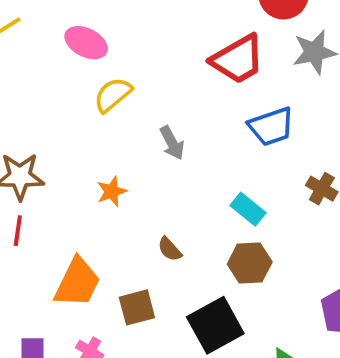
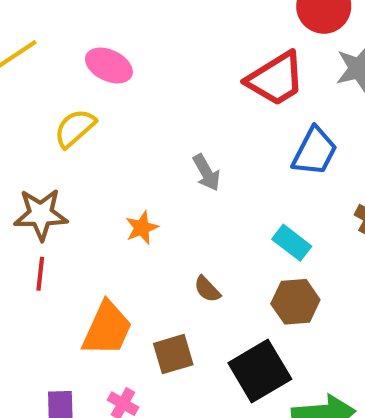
yellow semicircle: (113, 95) -> (75, 128), moved
blue trapezoid: (271, 126) -> (315, 151), turned -42

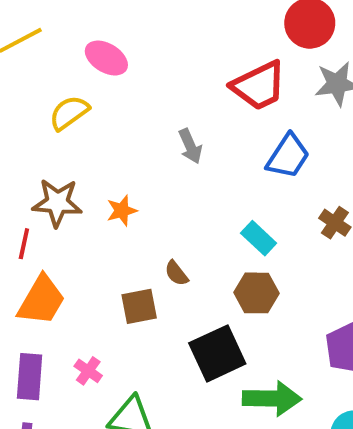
gray arrow: (206, 173) -> (190, 146), moved
brown star: (41, 214) -> (57, 203), moved
orange trapezoid: (107, 329) -> (41, 300), moved
brown square: (173, 354) -> (139, 306), moved

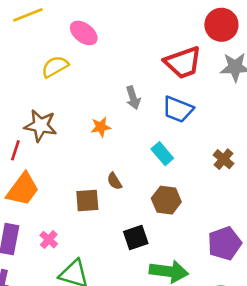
blue trapezoid: (288, 156) -> (178, 109), moved, turned 72
orange star: (122, 211) -> (101, 127), moved
cyan rectangle: (259, 238) -> (162, 154), moved
black square: (217, 353) -> (136, 237), size x0.7

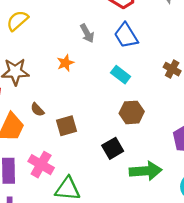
blue trapezoid: (178, 109) -> (126, 35), turned 48
brown semicircle: (114, 181) -> (37, 110), moved
pink cross: (49, 240) -> (41, 165), size x1.6

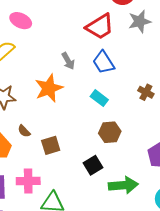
orange star: (65, 63) -> (49, 88), size x1.8
pink cross: (41, 165) -> (28, 181), turned -30

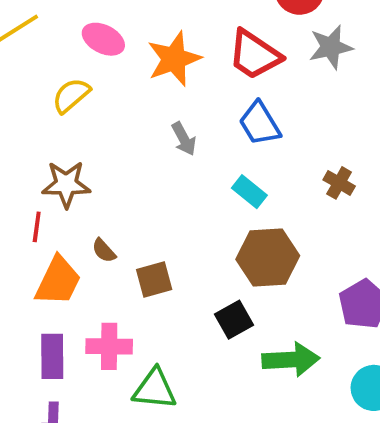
red trapezoid: (100, 27) -> (254, 55), turned 64
gray arrow: (68, 61) -> (184, 139), moved
orange star: (49, 88) -> (174, 59), moved
brown hexagon: (110, 132) -> (268, 258), size x1.4

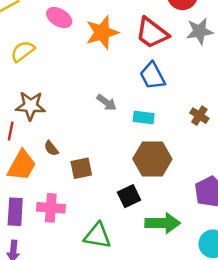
yellow semicircle: (71, 95) -> (23, 51), moved
gray arrow: (184, 139) -> (107, 103), moved, turned -30
cyan rectangle: (249, 192) -> (144, 118), turned -36
green triangle: (155, 389) -> (97, 236), moved

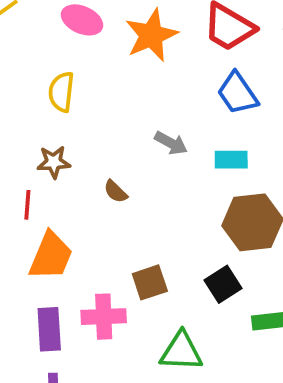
yellow semicircle: (23, 51) -> (61, 92), moved, turned -40
brown star: (31, 106) -> (54, 162), size x0.7
brown semicircle: (51, 148) -> (116, 191), moved
brown square: (81, 168) -> (150, 282), moved

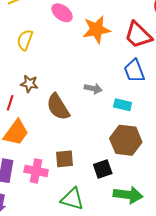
yellow semicircle: (61, 92) -> (25, 40), moved
gray arrow: (171, 143) -> (93, 89), turned -30
brown semicircle: (116, 191) -> (58, 107), size x2.0

